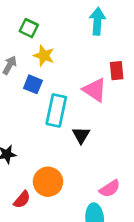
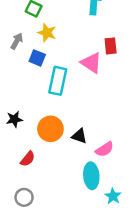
black triangle: (81, 135) -> (79, 136), moved, turned -42
orange circle: (48, 182) -> (50, 129), moved

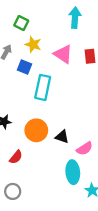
pink triangle: (91, 63) -> (63, 54), moved

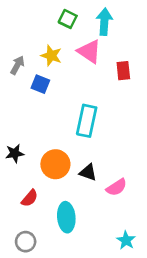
green square: (21, 23) -> (68, 19), moved
pink triangle: (63, 54) -> (89, 52), moved
cyan rectangle: (43, 87) -> (87, 121), moved
cyan ellipse: (73, 172) -> (66, 217), moved

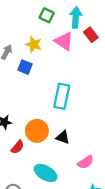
red rectangle: (123, 71) -> (91, 35), moved, turned -32
pink semicircle: (117, 187) -> (85, 162), moved
red semicircle: (30, 198) -> (17, 147), moved
cyan ellipse: (66, 217) -> (46, 173), turned -55

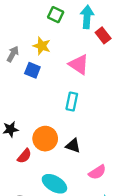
pink triangle: (64, 41) -> (79, 64), moved
cyan rectangle: (62, 96) -> (72, 101), size x0.7

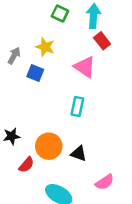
red rectangle: (103, 35) -> (102, 41), moved

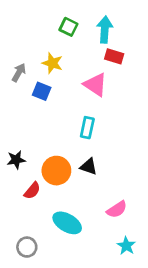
red rectangle: (102, 41) -> (114, 56), turned -35
black triangle: (79, 154) -> (89, 166), moved

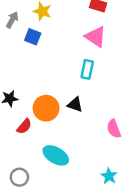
pink triangle: (95, 85) -> (96, 37), moved
cyan rectangle: (87, 128) -> (87, 69), moved
pink semicircle: (117, 209) -> (114, 129), moved, turned 102

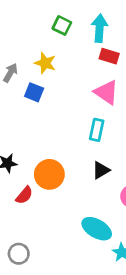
black triangle: (75, 105) -> (101, 170), moved, turned -49
cyan ellipse: (56, 155) -> (97, 229), moved

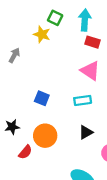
yellow star: (45, 63) -> (42, 34), moved
blue square: (34, 92) -> (42, 98), moved
cyan rectangle: (97, 130) -> (83, 100), turned 70

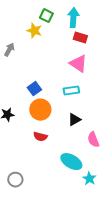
blue square: (42, 98) -> (34, 89), turned 32
orange circle: (45, 136) -> (40, 110), moved
red semicircle: (25, 152) -> (40, 137), moved, turned 64

